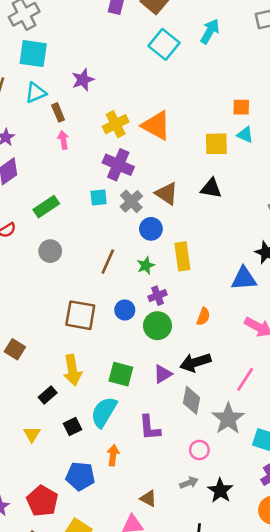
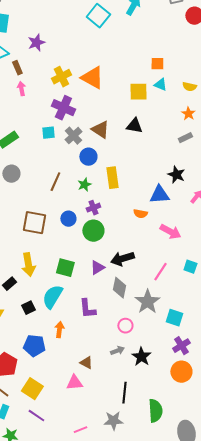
orange semicircle: (203, 317) -> (140, 214), moved, turned 80

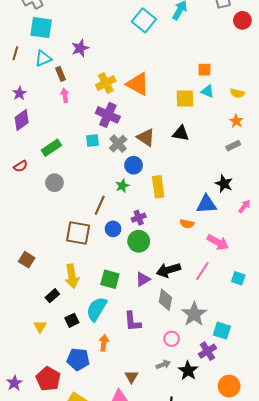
brown line: (55, 182) -> (100, 205), moved
green star: (84, 185) -> (122, 186), moved
pink line: (160, 272) -> (202, 271), moved
purple cross: (181, 346) -> (207, 351), moved
brown triangle: (86, 363) -> (131, 377), turned 32

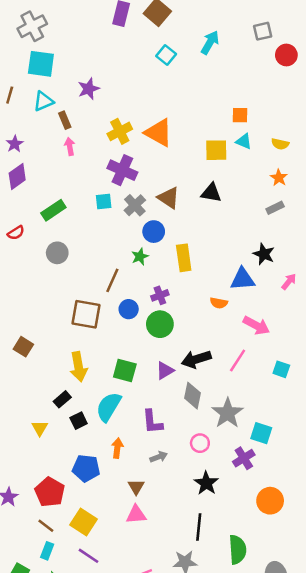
cyan square: (144, 20) -> (166, 55), size x0.7
black rectangle: (52, 296) -> (62, 399), moved
gray arrow: (163, 364) -> (159, 457), moved
black star: (188, 371) -> (206, 483), moved
brown triangle: (131, 377) -> (136, 487), moved

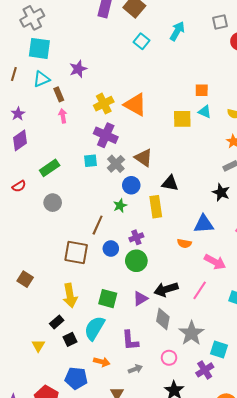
black triangle: (211, 193) -> (170, 183), moved
black star: (264, 254) -> (221, 192), moved
orange arrow: (117, 448) -> (102, 362), turned 98

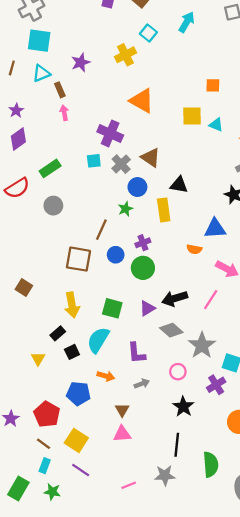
yellow cross: (104, 104) -> (125, 55), moved
cyan triangle: (205, 112) -> (216, 125), moved
red semicircle: (19, 186) -> (17, 188), size x1.6
gray diamond: (163, 319) -> (171, 330), turned -60

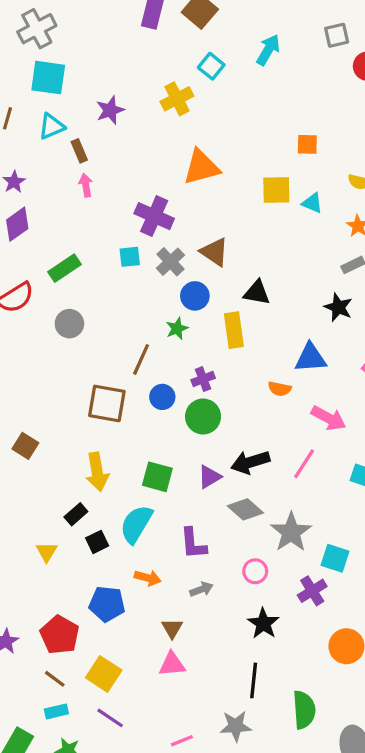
orange triangle: (142, 101) -> (201, 167), turned -44
cyan rectangle: (45, 466) -> (56, 711), turned 56

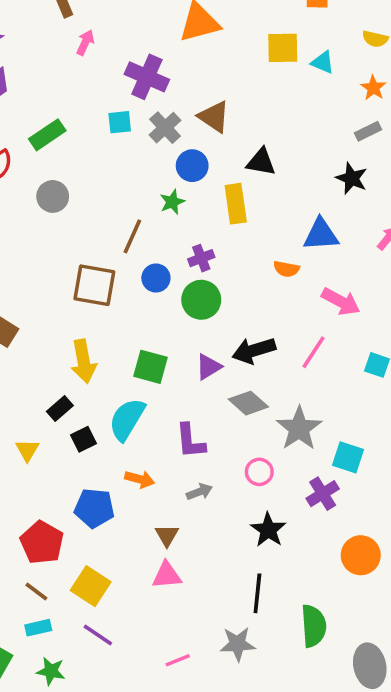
pink arrow: (86, 185) -> (85, 42), moved, turned 35

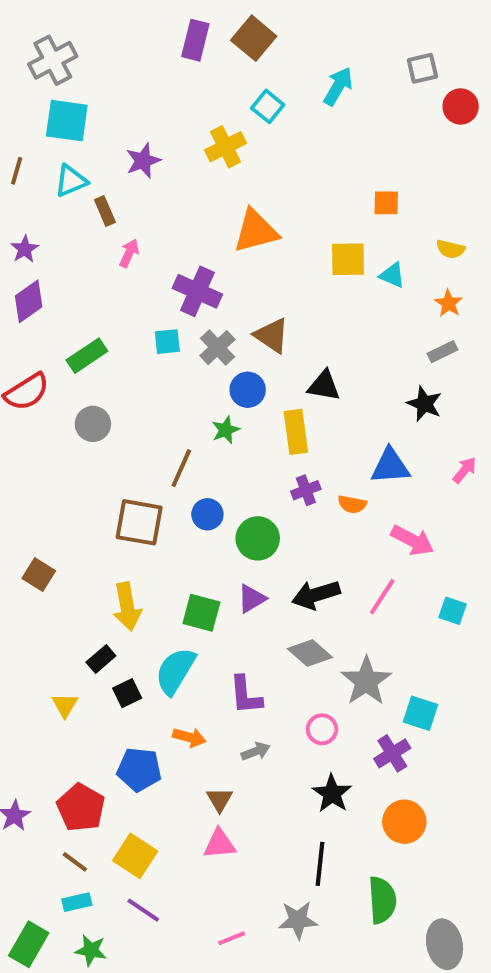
purple cross: (201, 258) -> (306, 490), moved
purple triangle: (208, 367) -> (252, 599), moved
orange circle: (361, 555) -> (404, 822), moved

